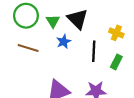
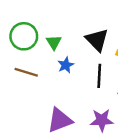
black triangle: (78, 19) -> (97, 40), moved

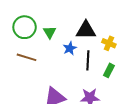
black triangle: (97, 40) -> (86, 30), turned -45
blue star: (66, 65) -> (70, 48), moved

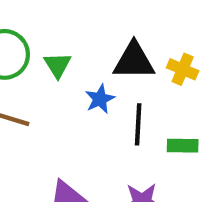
yellow cross: (109, 43) -> (183, 69), moved
green rectangle: (109, 70) -> (183, 146), turned 64

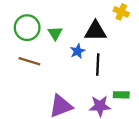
yellow cross: (183, 69) -> (121, 12), moved
green rectangle: (183, 146) -> (121, 95), moved

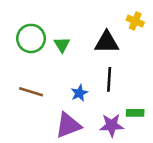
blue star: (78, 51) -> (79, 93), moved
brown line: (29, 61) -> (31, 92), moved

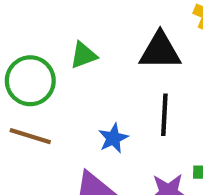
green circle: (31, 38) -> (30, 81), moved
green triangle: (62, 45) -> (83, 55), turned 42

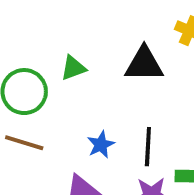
black line: (164, 115) -> (148, 147), moved

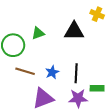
brown line: (24, 143) -> (25, 71), moved

